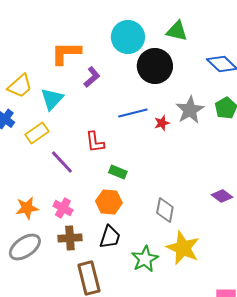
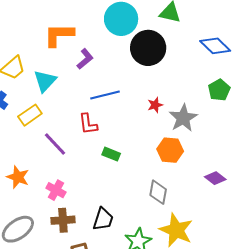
gray star: (190, 110) -> (183, 118), moved
blue line: (133, 113) -> (105, 95), moved
orange hexagon: (109, 202) -> (170, 150), moved
orange star: (27, 208) -> (18, 177), moved, turned 30

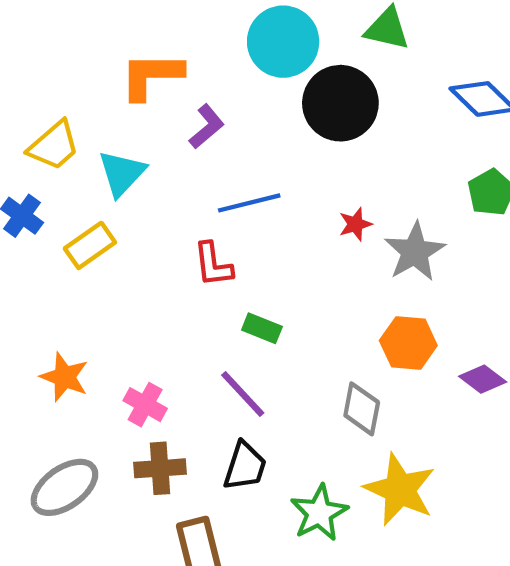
purple line: (55, 144) -> (243, 394), moved
orange hexagon: (170, 150) -> (408, 343), moved

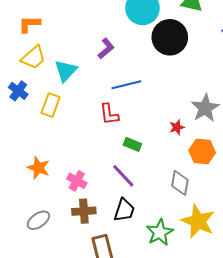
orange L-shape: (151, 76) -> (29, 24), moved, size x0.7
red star: (355, 224) -> (177, 127), moved
yellow rectangle: (90, 245) -> (51, 105), turned -35
gray ellipse: (64, 487) -> (38, 220), size x0.7

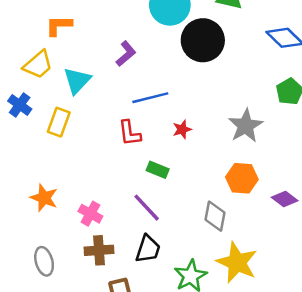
orange L-shape: (29, 24) -> (59, 26), moved
red star: (177, 127) -> (182, 129), moved
gray ellipse: (38, 220) -> (44, 261), turned -70

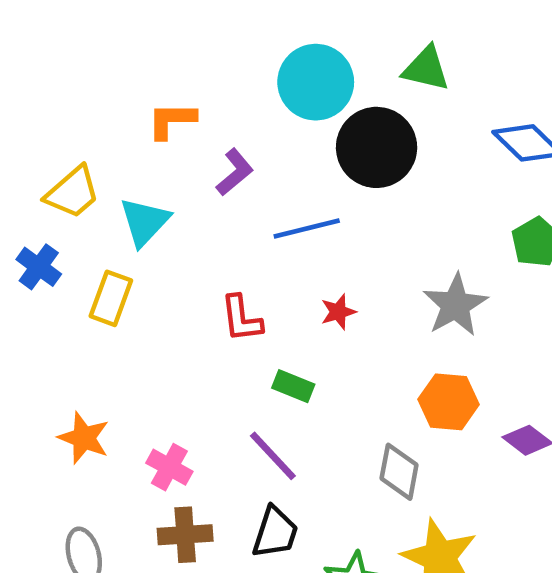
orange L-shape: (59, 26) -> (172, 120), moved
blue line: (150, 98) -> (307, 228), moved

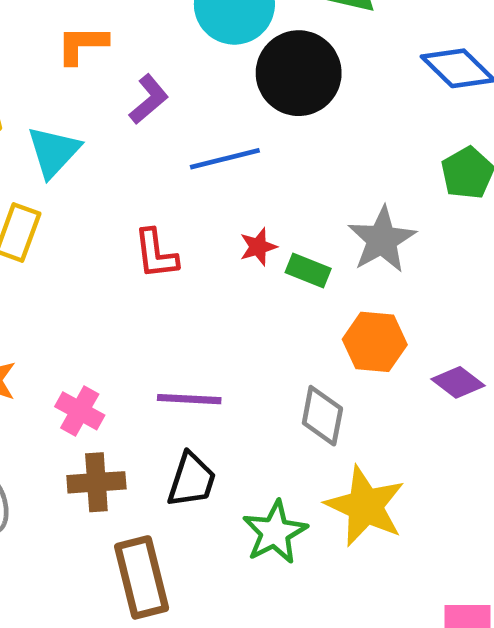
green rectangle: (293, 386) -> (308, 271), moved
purple line: (273, 456) -> (189, 399), turned -44

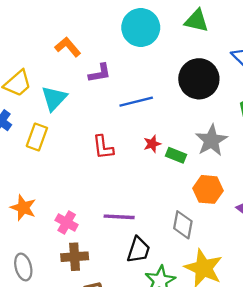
orange L-shape: (82, 45) -> (68, 47), turned 50
black circle: (299, 73) -> (199, 79), moved
purple L-shape: (149, 99) -> (100, 73), turned 30
black trapezoid: (192, 480) -> (138, 250), moved

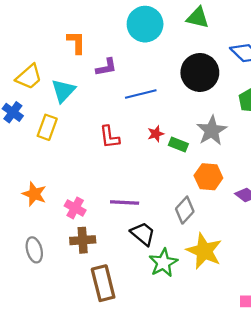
orange L-shape: (68, 47) -> (76, 42), turned 40
gray diamond: (183, 225) -> (185, 210), turned 32
black trapezoid: (138, 250) -> (143, 234), turned -68

